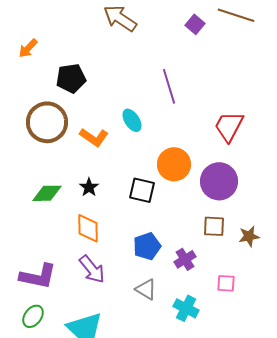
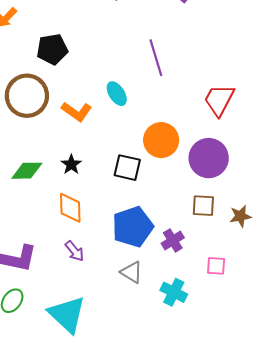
blue pentagon: (147, 246) -> (133, 227), size x1.4
purple arrow: (92, 269) -> (74, 251), size x0.7

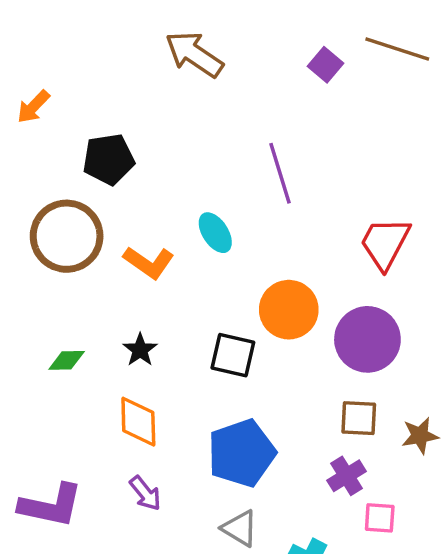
green diamond: (27, 171) -> (67, 360), size x0.7
purple cross: (173, 240) -> (346, 476), moved

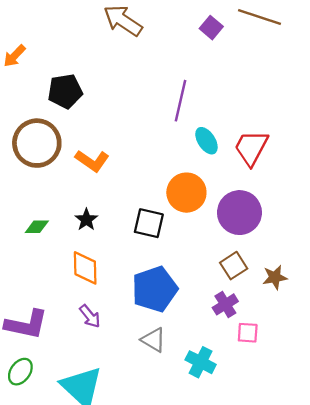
purple line: (280, 173) -> (181, 101), turned 30
cyan ellipse: (215, 233) -> (206, 141), moved
brown square: (359, 418) -> (234, 266), turned -36

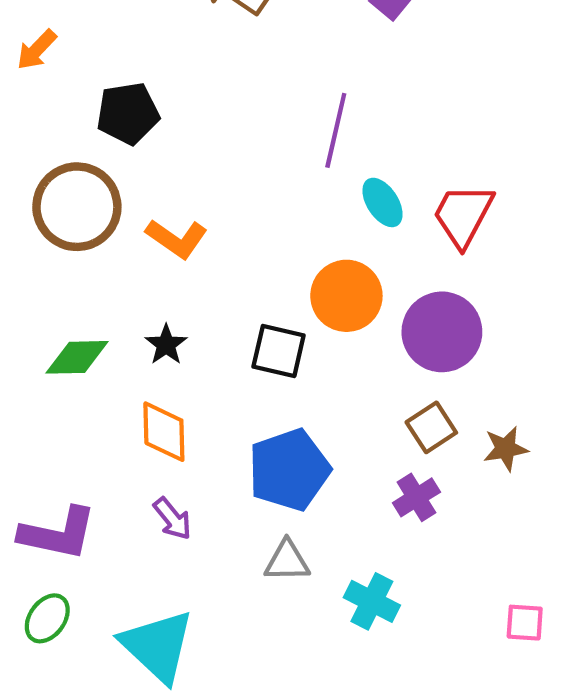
green diamond: (37, 227) -> (77, 357), size x1.4
pink square: (248, 333) -> (525, 623), moved
gray triangle: (153, 340) -> (287, 561), turned -32

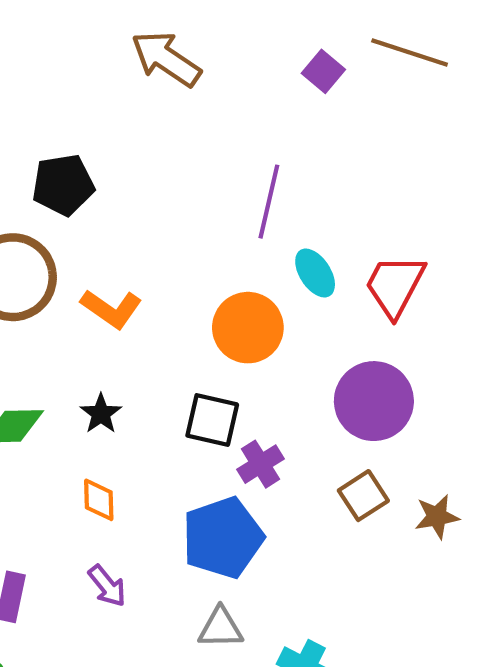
orange circle: (346, 296) -> (248, 328), moved
orange diamond: (164, 432) -> (99, 500), size x0.7
purple cross: (416, 497) -> (260, 464), moved

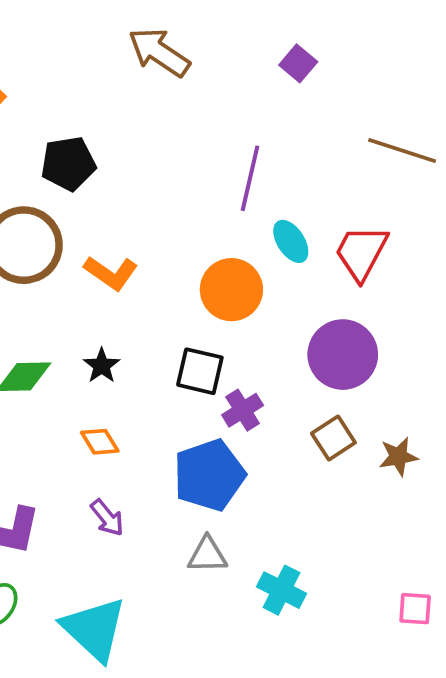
brown line: (410, 53) -> (402, 151), moved
orange diamond: (99, 500) -> (100, 442), turned -30

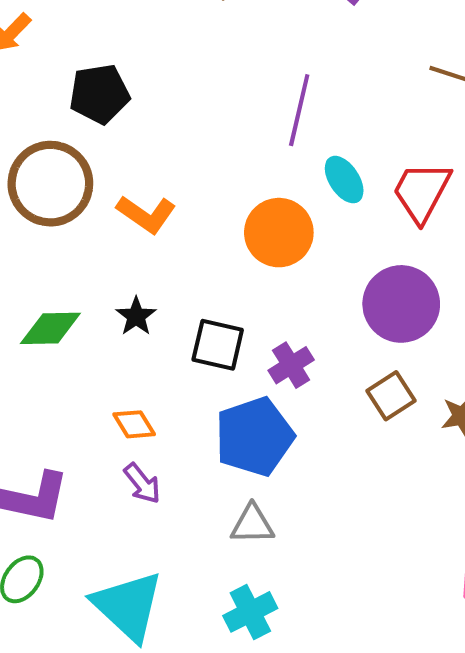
black square: (200, 371) -> (218, 345), moved
orange diamond: (100, 442) -> (134, 424), moved
cyan cross: (282, 590) -> (250, 612), moved, turned 36

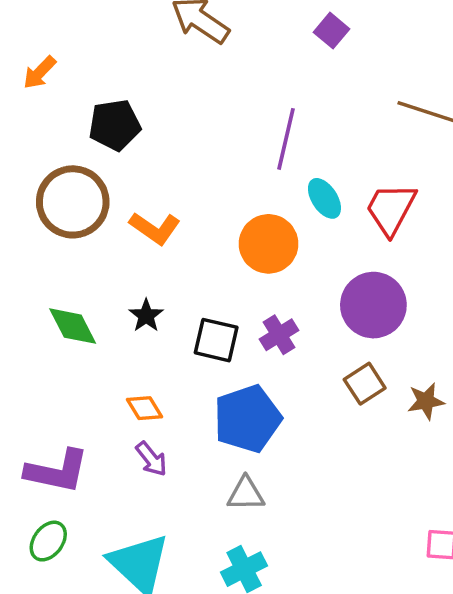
green diamond: (50, 328) -> (73, 326), turned 64
purple cross: (291, 365) -> (279, 335), moved

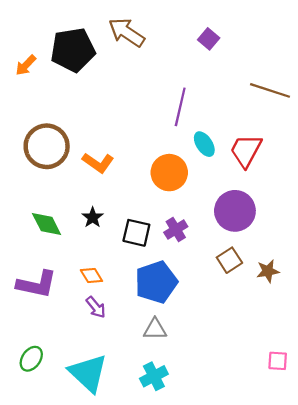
black pentagon: (115, 125) -> (73, 50), moved, size x1.4
purple L-shape: (57, 471) -> (37, 284), moved

